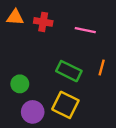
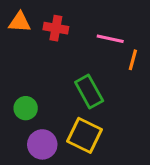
orange line: (102, 68) -> (133, 60), moved
green rectangle: (69, 71) -> (89, 92), turned 35

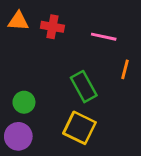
orange line: (133, 60) -> (125, 69), moved
purple circle: (42, 144) -> (18, 136), moved

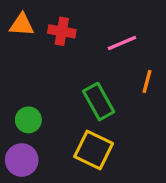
pink line: (104, 37) -> (122, 43), turned -35

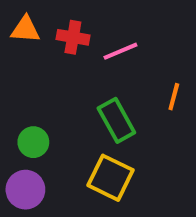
pink line: (122, 43) -> (120, 51), moved

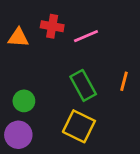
orange triangle: (25, 29) -> (18, 38), moved
orange line: (174, 97) -> (124, 81), moved

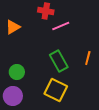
red cross: (52, 26) -> (46, 11), moved
orange triangle: (18, 38) -> (13, 27), turned -35

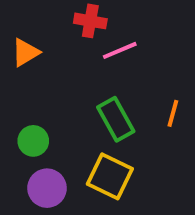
purple circle: (13, 96) -> (47, 188), moved

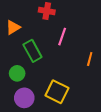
pink line: (120, 50) -> (62, 37), moved, turned -48
green rectangle: (116, 119) -> (32, 51), moved

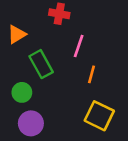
orange line: (90, 59) -> (91, 74), moved
yellow square: (57, 92) -> (99, 116), moved

